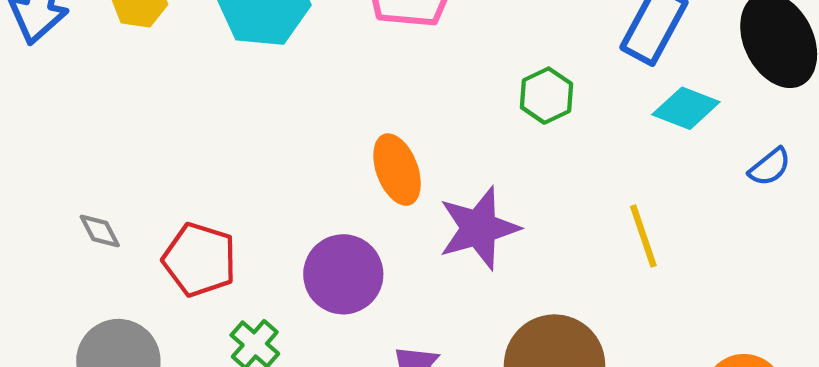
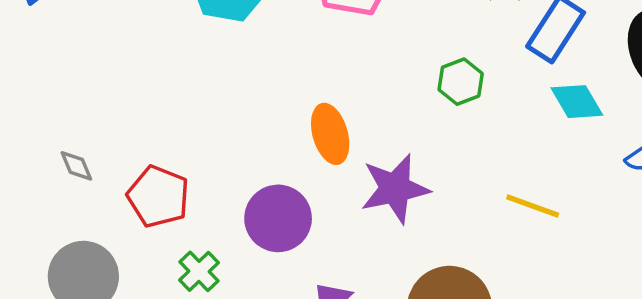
cyan diamond: (686, 108) -> (577, 102), turned 34
yellow line: (643, 236) -> (533, 206), turned -56

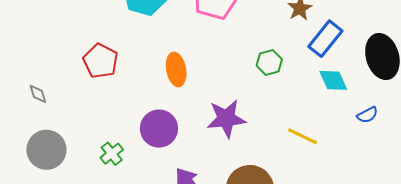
orange ellipse: (330, 134) -> (176, 69), moved
gray diamond: (76, 166) -> (38, 94), moved
red pentagon: (158, 197) -> (101, 61), moved

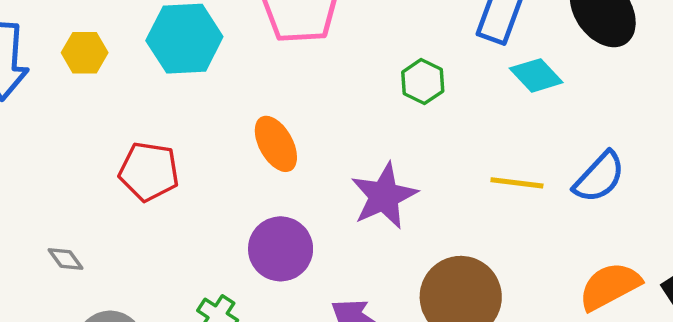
blue semicircle: (367, 115) -> (599, 177), moved, size x1.6

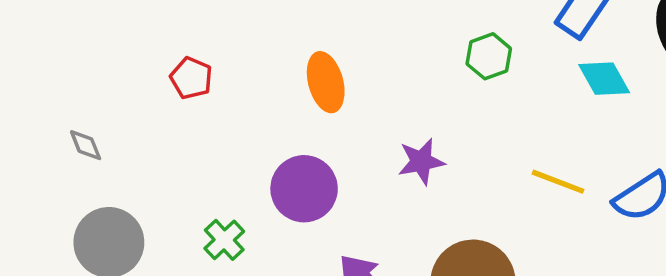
red pentagon: (149, 171) -> (191, 78), size x0.7
purple star: (384, 196) -> (421, 161), size x0.7

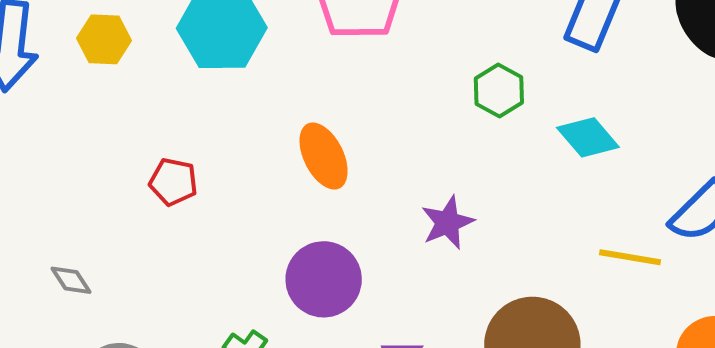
cyan diamond: (604, 79) -> (588, 137), moved
yellow line: (558, 182) -> (630, 257), moved

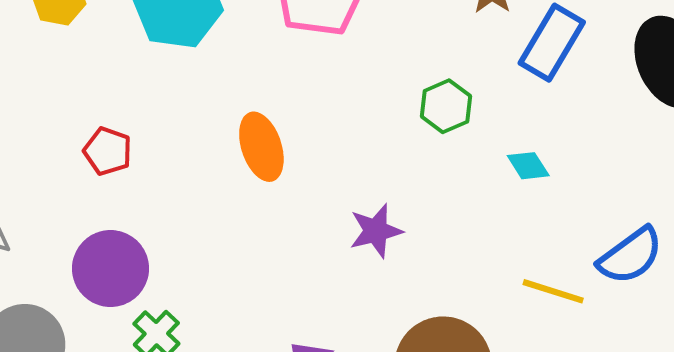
cyan diamond: (588, 137) -> (528, 166), size x0.7
purple circle: (324, 279) -> (111, 269), moved

